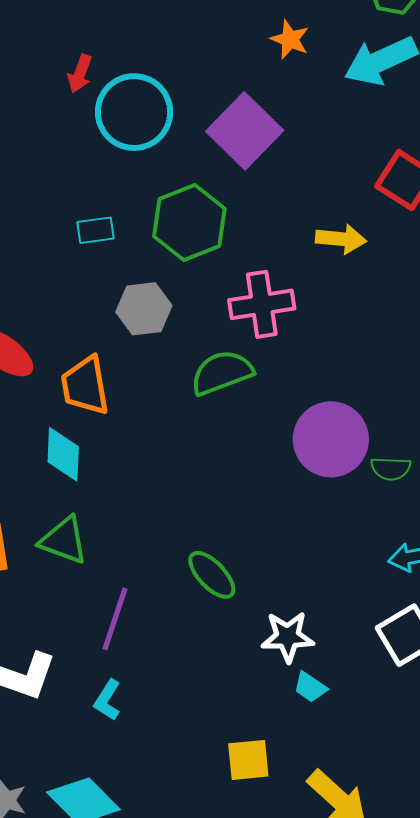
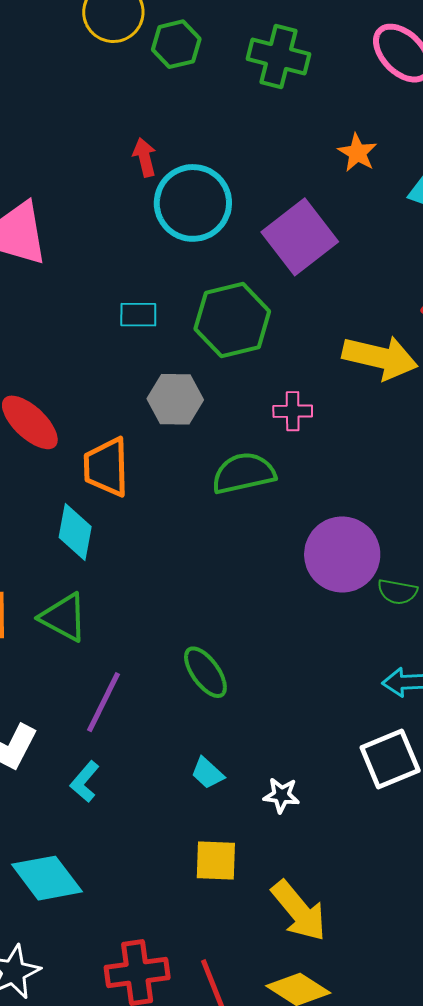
red arrow: (80, 74) -> (145, 157), turned 138
yellow arrow: (341, 239) -> (380, 357), size x1.5
pink cross: (262, 304) -> (293, 411), size x0.6
white star: (288, 637) -> (281, 795), moved, size x0.7
cyan trapezoid: (310, 687) -> (207, 773), moved

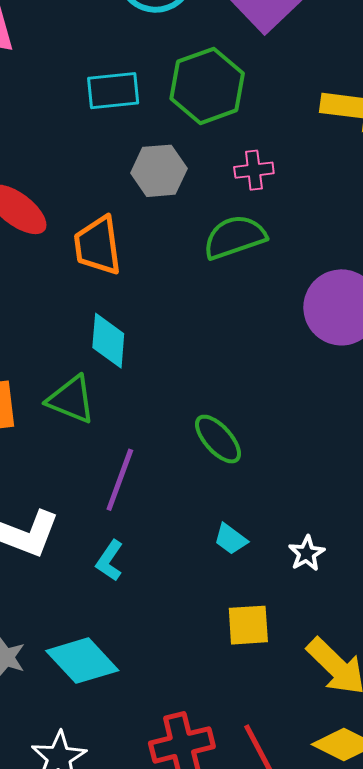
cyan rectangle: (138, 315) -> (113, 91), size x1.4
pink cross: (293, 411) -> (254, 170), moved
cyan diamond: (75, 532) -> (108, 341), moved
white star: (281, 795) -> (307, 553), turned -30

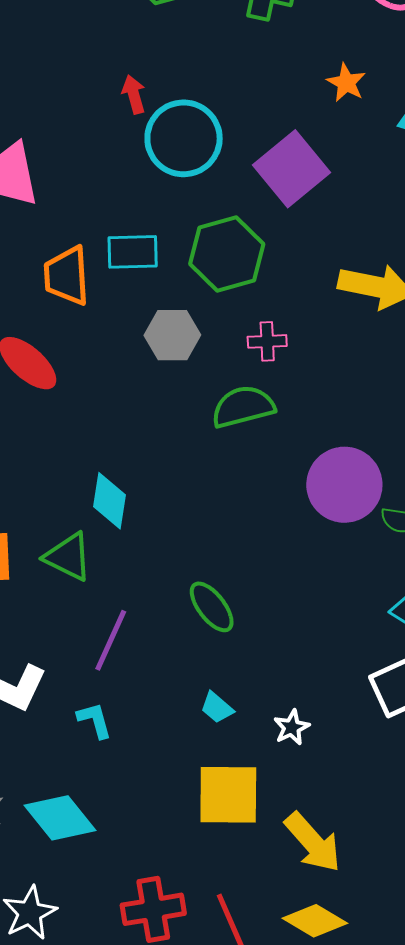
orange trapezoid: (98, 246) -> (67, 276), moved
cyan L-shape: (110, 561) -> (95, 720), turned 126
yellow square: (248, 625) -> (228, 795), size x1.5

